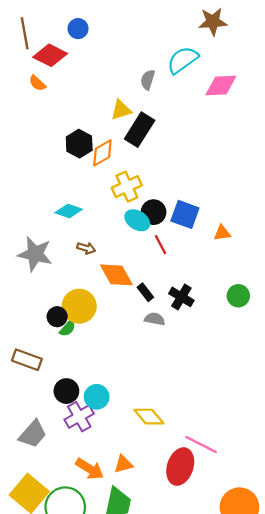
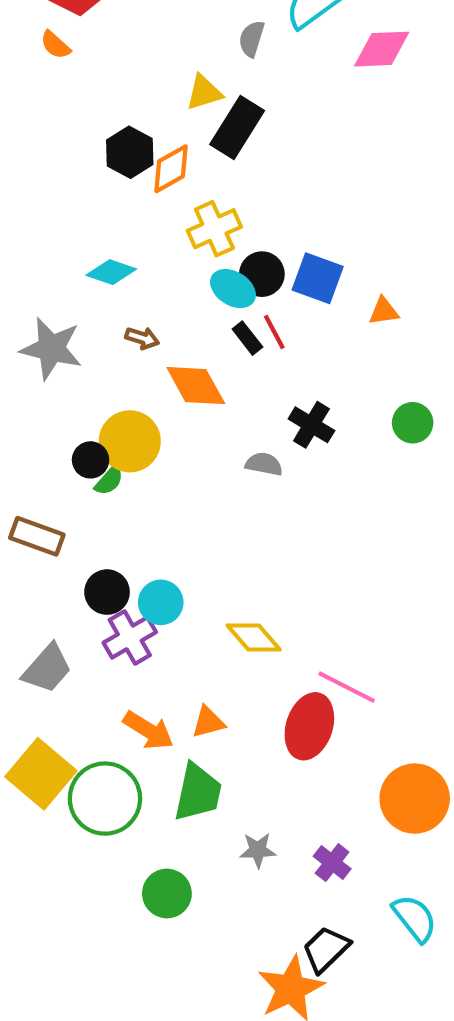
black rectangle: (145, 292) -> (247, 338), moved

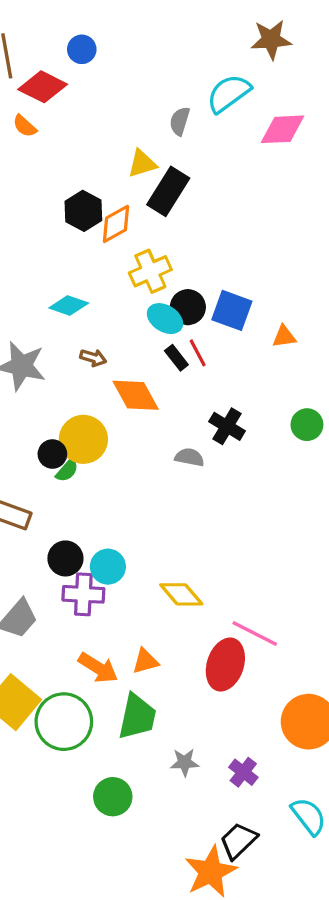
purple cross: (130, 637) -> (83, 594), turned 33

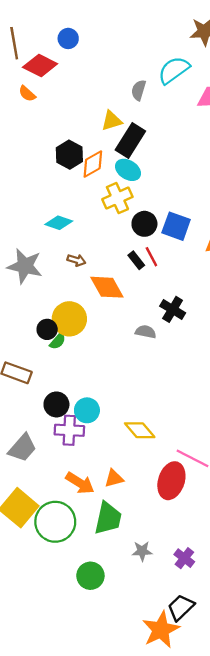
cyan ellipse: (165, 319) -> (128, 170), moved

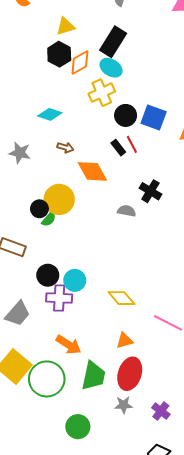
yellow triangle: (112, 121) -> (65, 26), moved
gray star: (25, 266) -> (20, 153), size x0.7
orange triangle: (114, 478) -> (125, 341), moved
red ellipse: (171, 481) -> (130, 374), moved

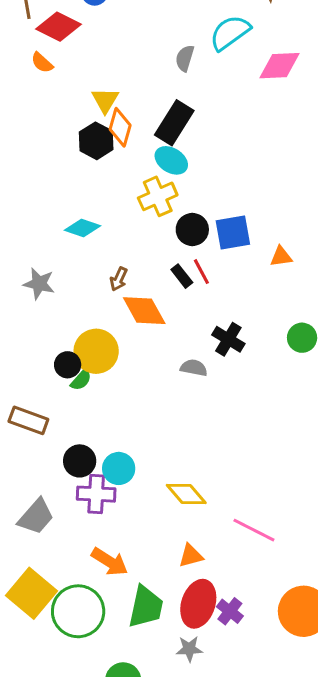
yellow triangle: (65, 26) -> (105, 100), turned -42
orange diamond: (80, 62) -> (120, 127), moved, turned -45
blue square: (154, 117) -> (233, 233), turned -30
brown arrow: (65, 148) -> (119, 279), moved, turned 98
purple cross: (161, 411) -> (230, 611), moved

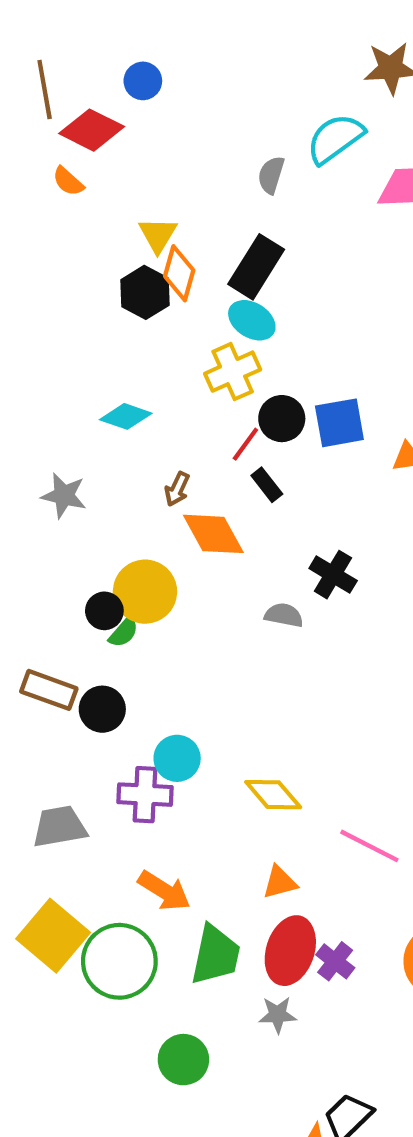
red line: (201, 272) -> (245, 444), moved, turned 64
black circle: (80, 461) -> (102, 709), moved
gray trapezoid: (36, 517) -> (60, 827), turned -141

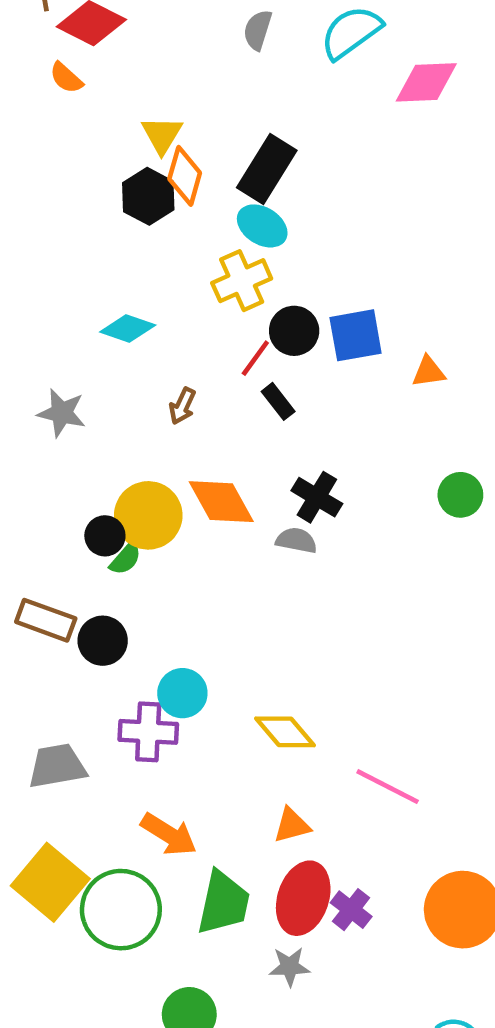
gray semicircle: (271, 175) -> (258, 30), moved
orange diamond: (213, 534) -> (221, 502), moved
black cross: (333, 575) -> (317, 497), moved

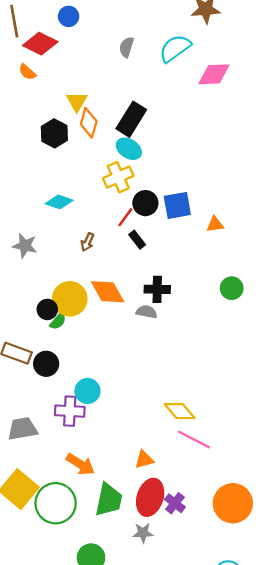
black hexagon: (148, 196) -> (54, 133), moved
black cross: (317, 497) -> (157, 289), turned -30
yellow diamond: (285, 732) -> (180, 411), moved

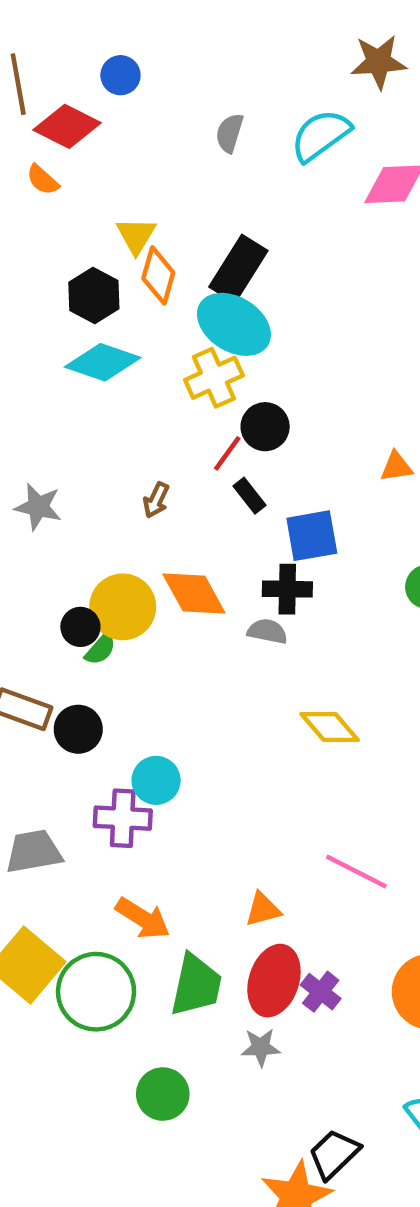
cyan ellipse: (129, 149) -> (234, 324), size x1.5
cyan diamond: (59, 202) -> (103, 362), moved, size x1.4
blue square: (177, 205) -> (312, 536), moved
yellow diamond: (180, 411) -> (330, 727), moved

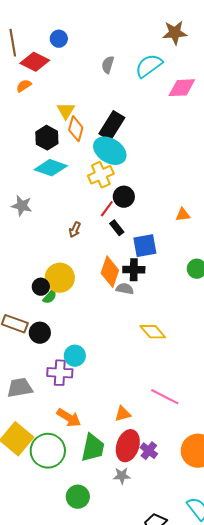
orange semicircle: (43, 180) -> (24, 86), turned 105
gray star: (38, 507) -> (22, 206), moved
orange diamond: (194, 594) -> (110, 272), moved, turned 48

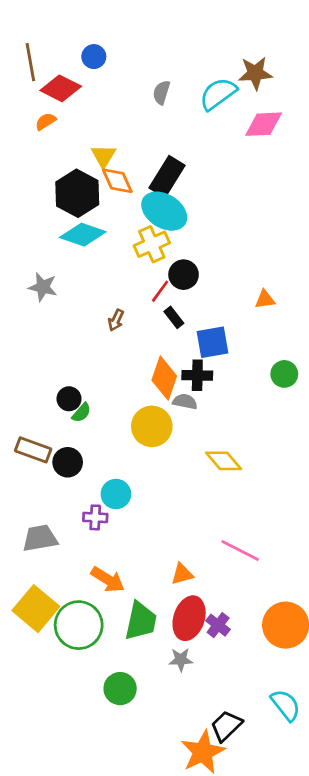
brown star: (175, 33) -> (255, 73), moved
orange diamond: (76, 129) -> (117, 181), turned -40
black hexagon: (47, 138) -> (77, 193), size x1.4
yellow circle: (60, 278) -> (152, 426), moved
purple cross: (60, 373) -> (95, 517), size x0.7

